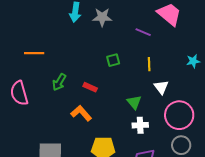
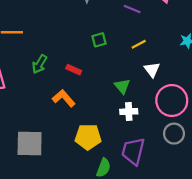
yellow line: (149, 64) -> (139, 44), turned 64

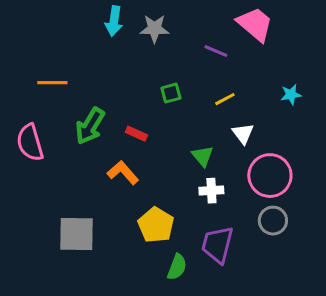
green arrow: (39, 64) -> (90, 126), size x1.4
yellow pentagon: (88, 137) -> (156, 225), turned 30

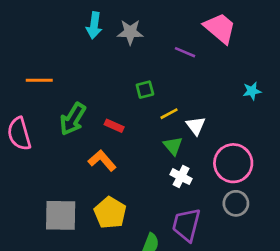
yellow line: (225, 99) -> (169, 114), moved
white triangle: (243, 134) -> (196, 126), moved
white cross: (211, 191) -> (181, 177), turned 30
yellow pentagon: (156, 225) -> (110, 213), moved

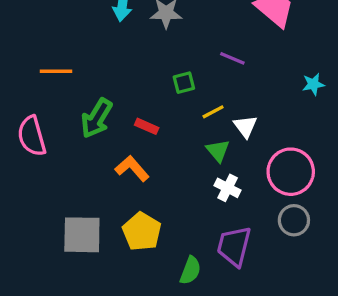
purple line: (185, 52) -> (232, 58), moved

